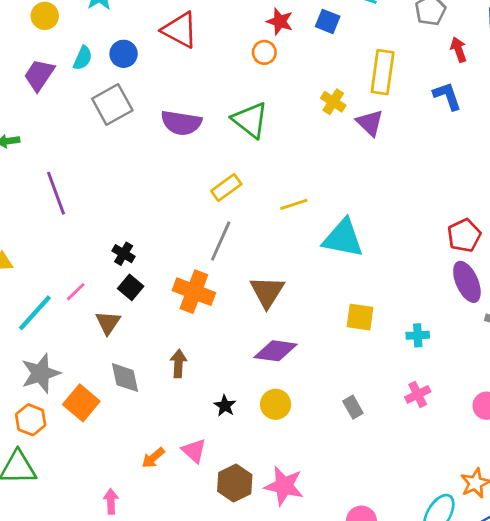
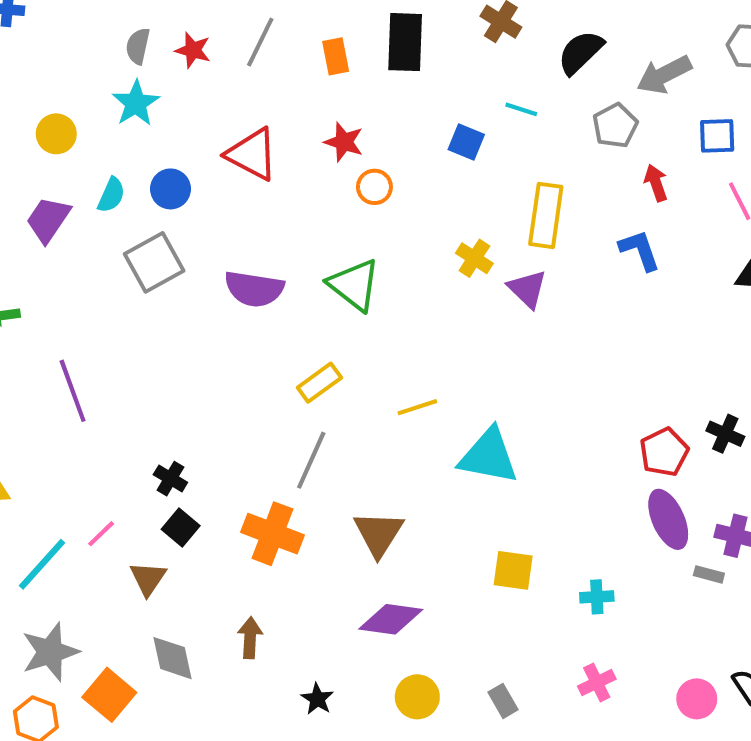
red star: (280, 21) -> (344, 142), moved
yellow circle: (276, 404) -> (417, 697), moved

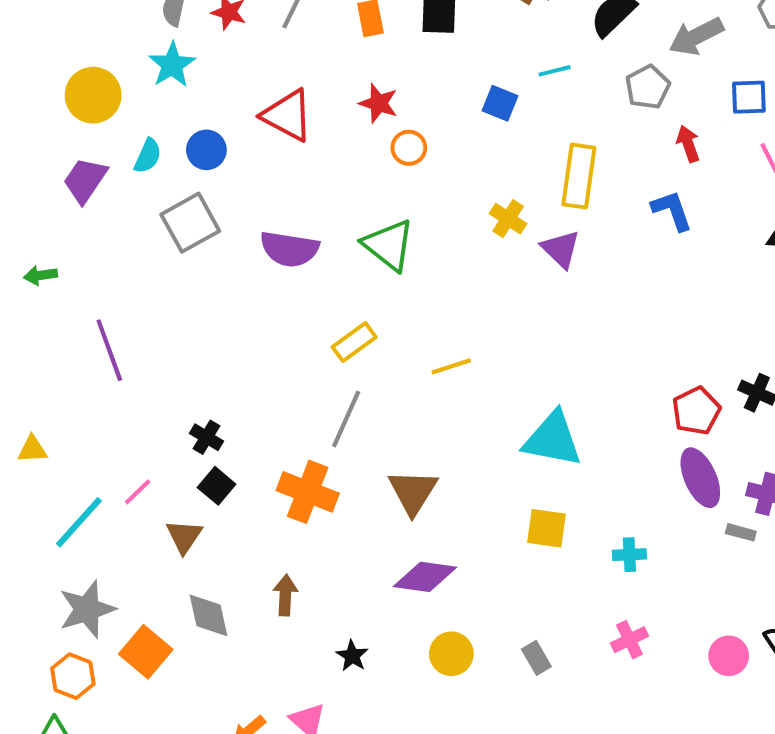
cyan line: (521, 109) -> (555, 71), turned -32
yellow circle: (56, 134) -> (93, 95), size x1.4
cyan triangle: (489, 456) -> (553, 439), moved

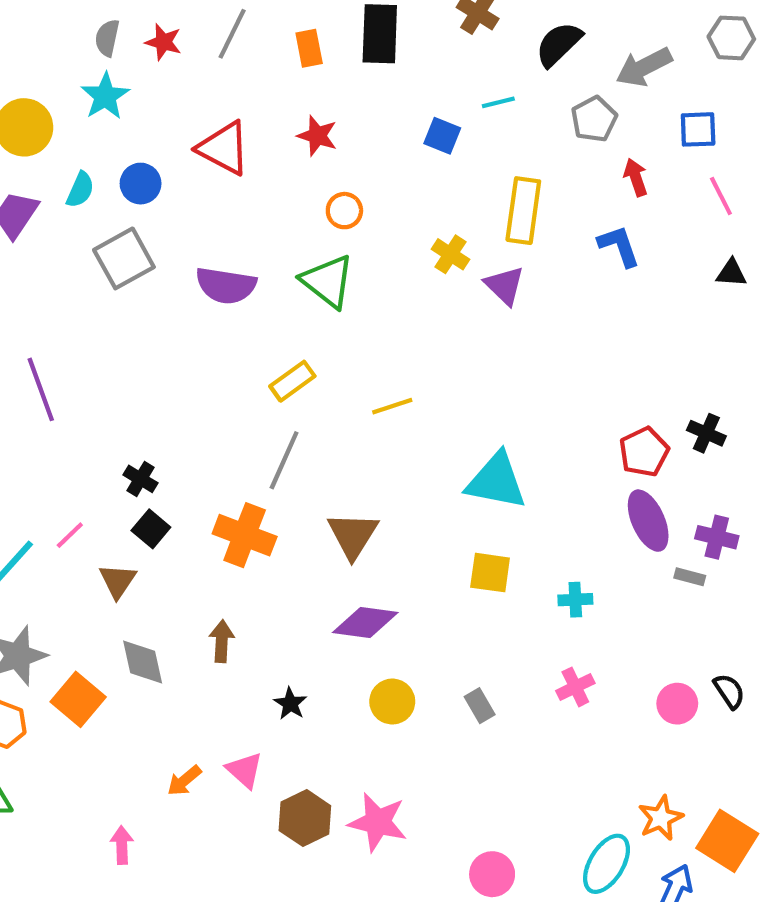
orange circle: (409, 148) -> (344, 211), moved

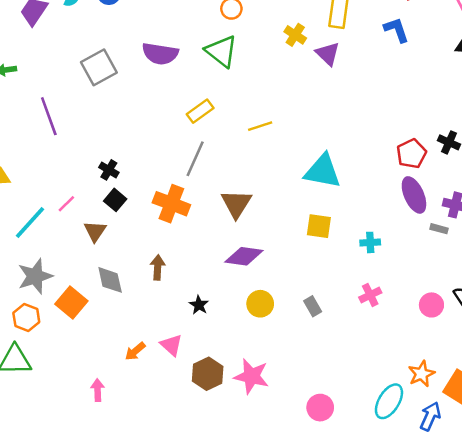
gray square: (124, 258) -> (99, 67), moved

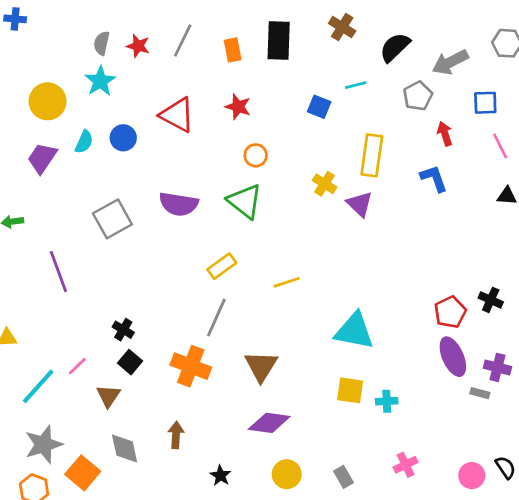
cyan cross: (370, 242) -> (387, 401), moved

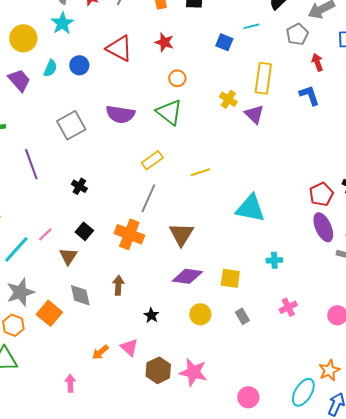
purple trapezoid: (42, 158) -> (19, 80), turned 105
black cross: (123, 330) -> (79, 186), moved
yellow square: (350, 390) -> (230, 278), moved

